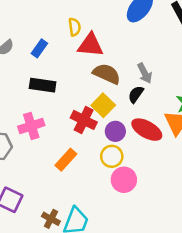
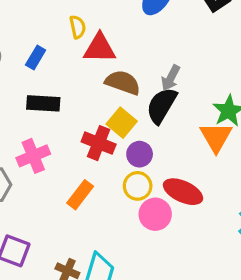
gray arrow: (145, 73) -> (171, 78), turned 60
black semicircle: (136, 94) -> (162, 105), size x1.6
red ellipse: (147, 130) -> (183, 192), moved

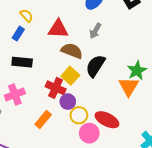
yellow semicircle: (78, 27) -> (26, 16), moved, turned -32
gray arrow: (171, 78) -> (95, 31), moved
purple circle: (140, 154) -> (68, 102), moved

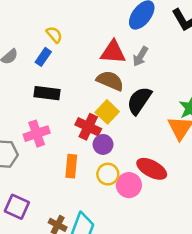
red triangle: (58, 29) -> (113, 52), moved
yellow circle: (79, 115) -> (108, 174), moved
orange rectangle: (43, 120) -> (71, 166), turned -36

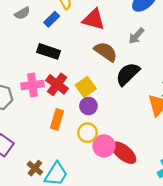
red triangle: (113, 52) -> (94, 19), moved
yellow square: (107, 112) -> (86, 87), moved
red cross: (88, 127) -> (57, 84), moved
red ellipse: (152, 169) -> (124, 153), moved

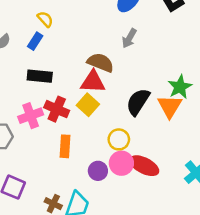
red triangle: (94, 19) -> (93, 82), moved
black semicircle: (128, 74) -> (138, 102), moved
purple circle: (88, 106) -> (98, 171), moved
yellow circle: (87, 133) -> (119, 139), moved

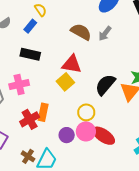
brown semicircle: (101, 63) -> (81, 32), moved
red cross: (57, 109) -> (30, 119), moved, turned 30

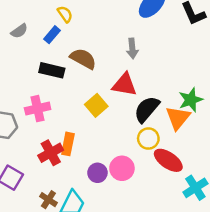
brown semicircle: (81, 32) -> (83, 59), moved
gray arrow: (105, 34) -> (132, 48), moved, turned -42
red triangle: (72, 64) -> (124, 85), moved
yellow circle: (86, 112) -> (148, 139), moved
red ellipse: (104, 136) -> (168, 160), moved

